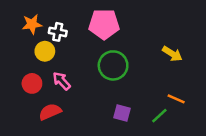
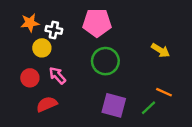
purple square: (122, 113) -> (114, 105), size x1.5

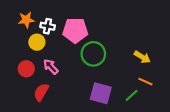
pink pentagon: (97, 23) -> (75, 30), moved
yellow arrow: (160, 50) -> (142, 57), moved
red semicircle: (47, 104) -> (41, 92), turned -36

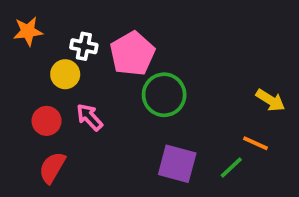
orange star: (26, 20) -> (28, 31), moved
pink pentagon: (75, 30) -> (132, 54), turned -30
yellow arrow: (142, 57) -> (270, 100), moved
red semicircle: (41, 92) -> (52, 168), moved

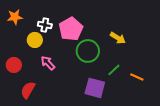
yellow arrow: (270, 100) -> (118, 38), moved
red circle: (47, 121) -> (14, 65), moved
green line: (231, 168) -> (114, 70), moved

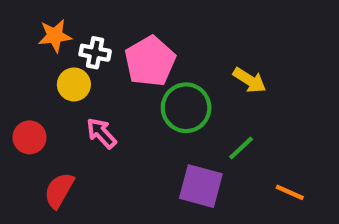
orange star: (15, 17) -> (55, 36), moved
orange line: (137, 77) -> (290, 192), moved

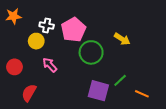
orange star: (55, 36) -> (13, 16), moved
green line: (241, 148) -> (120, 80), moved

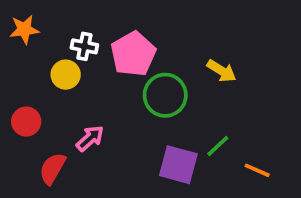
pink arrow: (50, 65) -> (90, 138), moved, turned 91

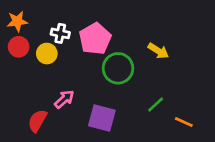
red circle: (26, 122) -> (19, 47), moved
purple square: (178, 165) -> (102, 118), moved

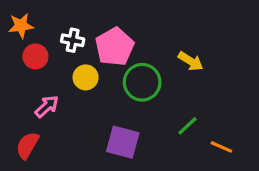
red circle: (19, 47) -> (35, 56), moved
yellow circle: (47, 54) -> (86, 77), moved
pink arrow: (64, 99) -> (47, 106), moved
red semicircle: (37, 121) -> (27, 145), moved

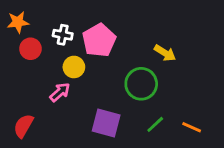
green circle: (142, 82) -> (141, 84), moved
pink arrow: (47, 106) -> (60, 92), moved
green line: (187, 126) -> (155, 124), moved

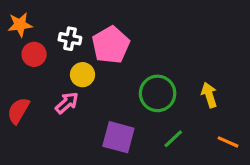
yellow arrow: (165, 53) -> (209, 95), moved, turned -140
red semicircle: (23, 126) -> (18, 111), moved
orange line: (192, 127) -> (228, 142), moved

